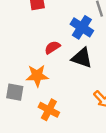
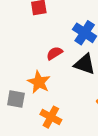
orange star: (37, 76) -> (39, 82), turned 30

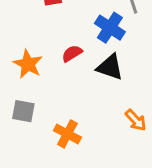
orange star: (39, 82) -> (28, 64), moved

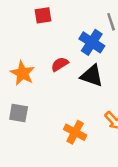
orange cross: (67, 134) -> (75, 132), moved

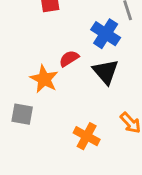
orange star: (22, 73) -> (44, 79), moved
black triangle: (92, 76) -> (106, 72), turned 30

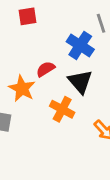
orange cross: (87, 136) -> (62, 109), moved

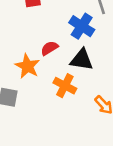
black triangle: (80, 82) -> (82, 60), turned -40

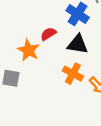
orange cross: (65, 86) -> (73, 74), moved

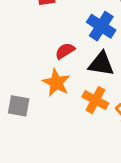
orange star: (28, 50) -> (56, 83), moved

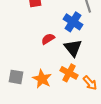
black triangle: (101, 64) -> (73, 48), turned 42
orange star: (56, 83) -> (42, 79), moved

